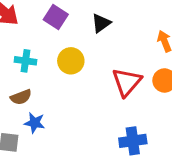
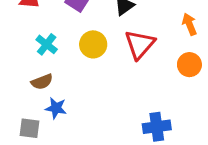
cyan cross: (25, 61) -> (47, 44), turned 30
red triangle: (127, 82) -> (140, 44), moved

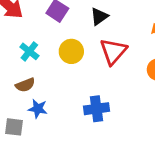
blue cross: (157, 127) -> (97, 109), moved

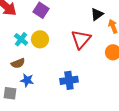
black triangle: (99, 16) -> (97, 14), moved
yellow circle: (71, 51) -> (40, 39), moved

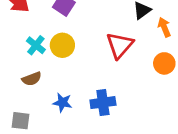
blue star: (27, 80) -> (62, 103), moved

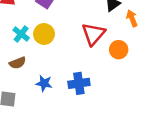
orange circle: (164, 63) -> (119, 50), moved

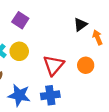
red triangle: (93, 34) -> (54, 65), moved
blue star: (44, 83) -> (19, 95), size x1.5

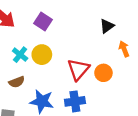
orange arrow: (97, 37) -> (124, 49), moved
orange circle: (86, 65) -> (103, 73), moved

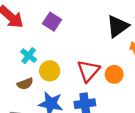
black triangle: (107, 26) -> (118, 26), size x1.5
yellow circle: (42, 55) -> (50, 71), moved

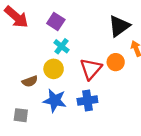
cyan cross: (29, 56) -> (61, 46), moved
orange circle: (114, 74) -> (116, 62), moved

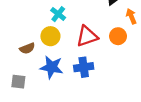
orange circle: (116, 62) -> (118, 36), moved
red triangle: (91, 69) -> (87, 36), turned 30

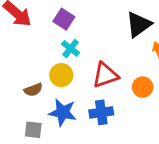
orange circle: (118, 36) -> (143, 87), moved
gray square: (18, 82) -> (33, 130), moved

